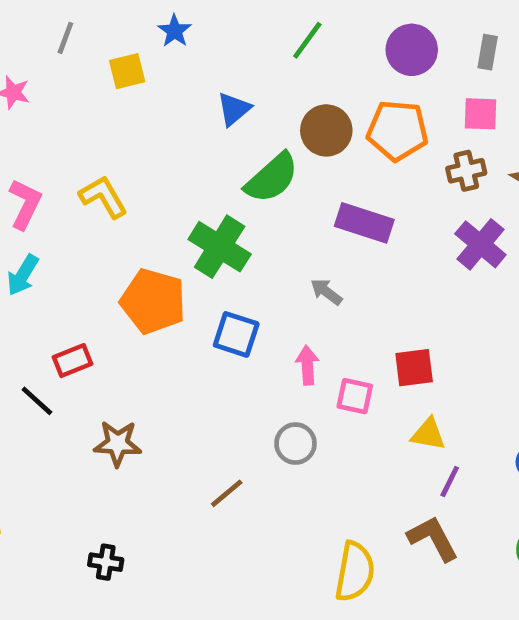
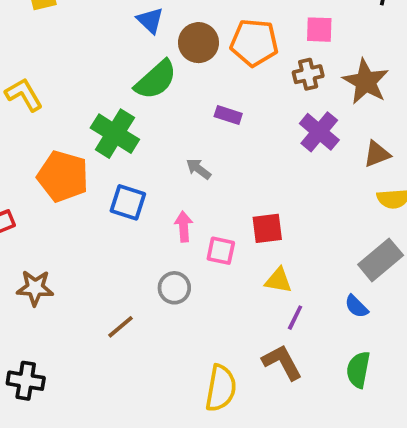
blue triangle: (234, 109) -> (150, 20), moved, turned -36
purple rectangle: (364, 223) -> (228, 115), size x0.6
black cross: (106, 562) -> (26, 381), size x1.4

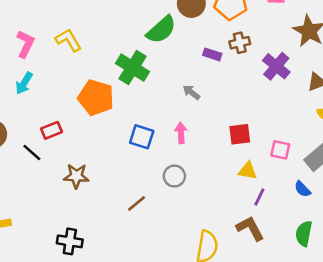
brown cross: (308, 74) -> (240, 43), moved
blue square: (128, 202) -> (142, 137), moved
pink square: (221, 251) -> (280, 150), moved

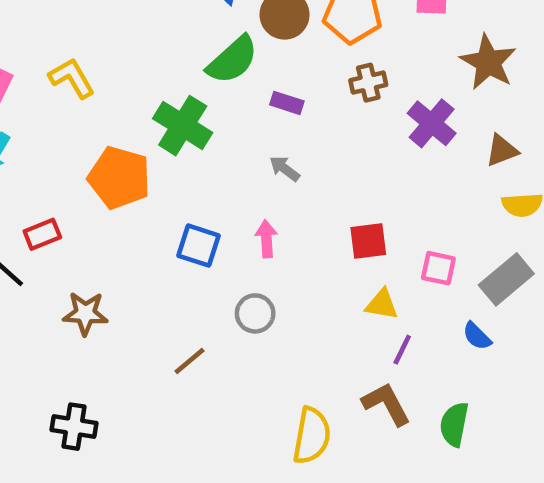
purple rectangle: (212, 54) -> (287, 103), moved
green semicircle: (304, 234) -> (454, 424), moved

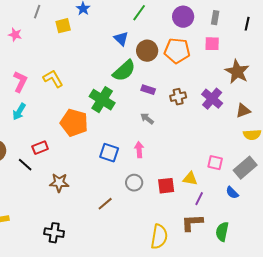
brown cross: (368, 83) -> (178, 97), moved
red square: (368, 241) -> (166, 186), moved
brown L-shape: (386, 404) -> (192, 223), turned -65

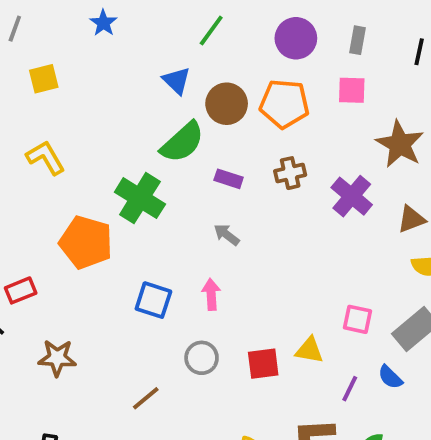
yellow square: (63, 26) -> (44, 79), moved
brown cross: (178, 97) -> (290, 173), moved
purple line: (199, 199) -> (350, 389), moved

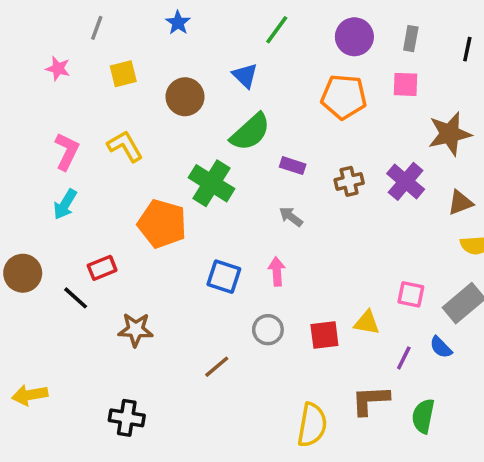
brown circle: (227, 104) -> (185, 97), moved
brown star: (400, 144) -> (450, 134), turned 30
brown cross: (290, 173) -> (349, 181), moved

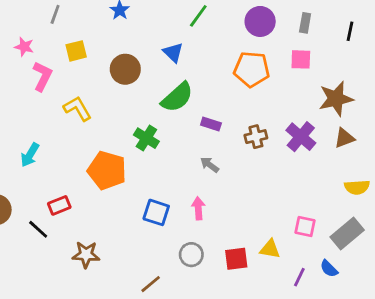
pink L-shape: (67, 151) -> (42, 76), moved
green cross: (211, 183) -> (146, 138), size x0.7
brown triangle: (460, 203) -> (344, 138), moved

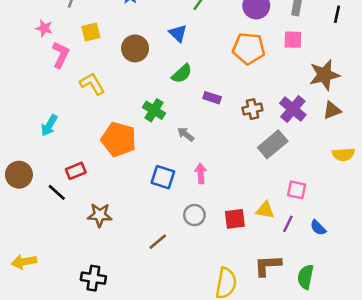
green semicircle: (177, 97) -> (182, 74), size x0.7
gray arrow: (210, 165) -> (186, 134), moved
gray rectangle: (347, 234) -> (273, 144), moved
purple line: (299, 277) -> (288, 224), moved

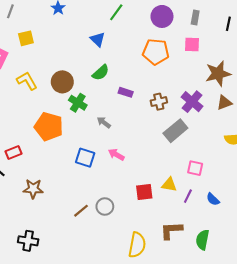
brown circle: (135, 48) -> (62, 82), moved
pink arrow: (201, 173) -> (116, 155), turned -56
gray circle: (194, 215) -> (105, 206), moved

